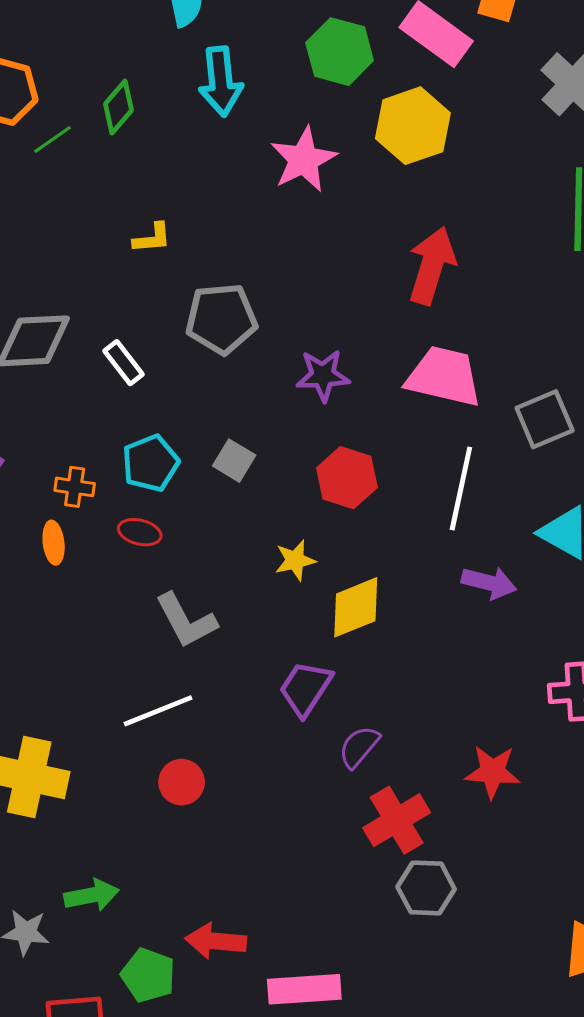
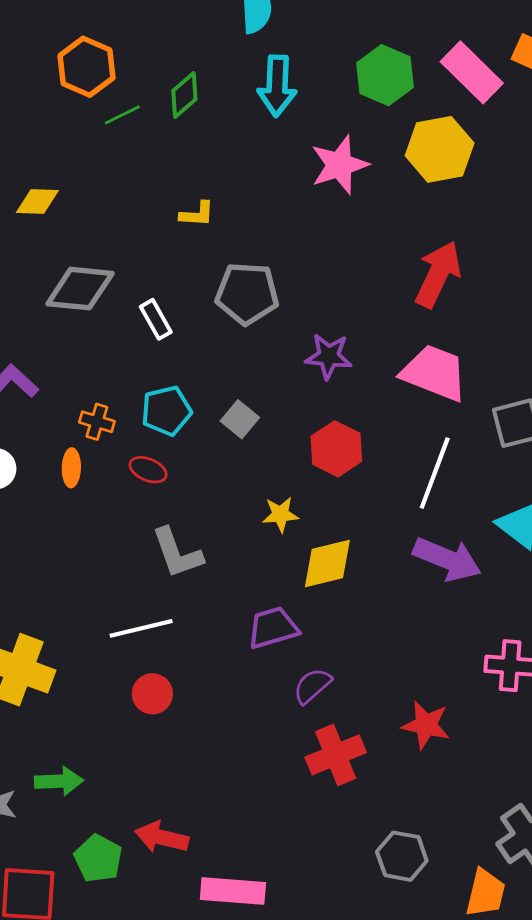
purple arrow: (489, 583) -> (447, 559), size x1.4
purple trapezoid: (305, 688) -> (273, 628), turned 32
gray hexagon: (426, 888) -> (402, 856), moved

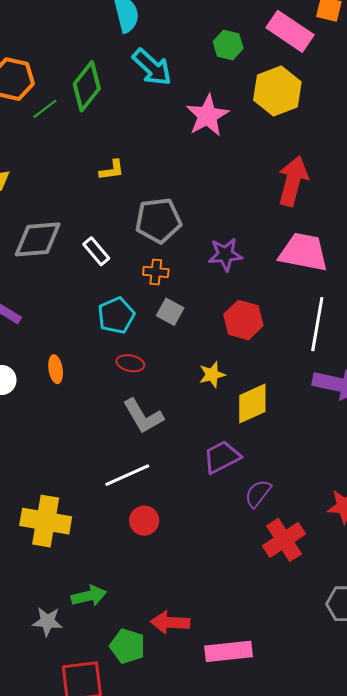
green hexagon: (385, 75) -> (228, 45), size x0.7
cyan arrow: (277, 86) -> (152, 67), turned -39
green diamond: (184, 95) -> (87, 86), size x1.4
orange cross: (97, 422) -> (156, 272), moved
red ellipse: (148, 470) -> (130, 363), moved

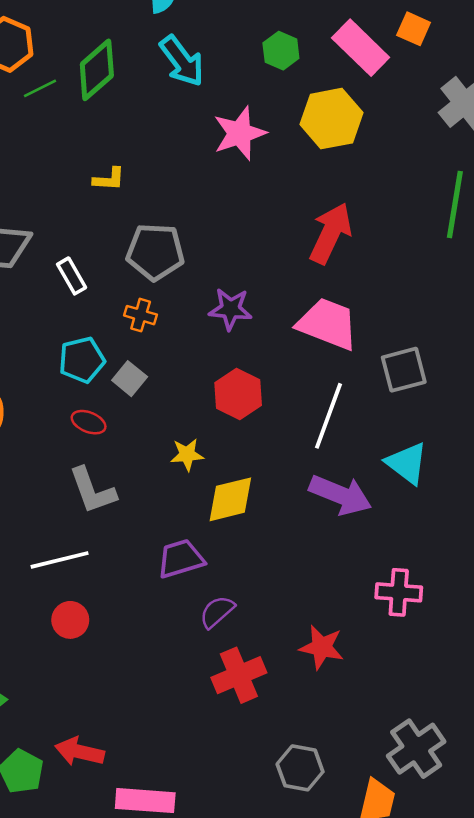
gray square: (170, 312) -> (130, 379), moved

